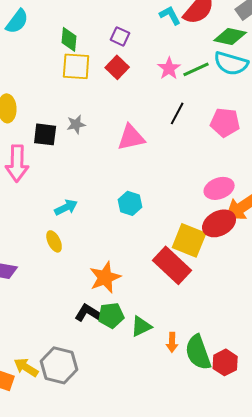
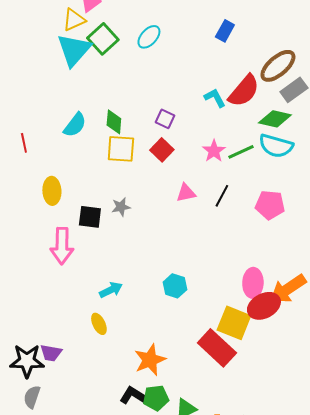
cyan semicircle: (17, 21) -> (75, 125), moved
pink triangle: (131, 137) -> (186, 193), moved, size x0.7
pink ellipse: (219, 188) -> (253, 283), moved, turned -68

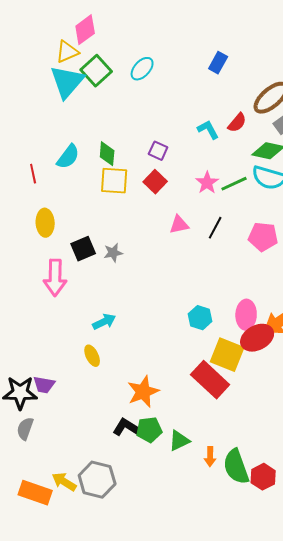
red semicircle: (244, 91) -> (237, 123), size x0.6
red line: (24, 143) -> (33, 174), moved
gray star: (121, 207) -> (113, 253), moved
black square: (90, 217) -> (83, 249), turned -30
cyan hexagon: (175, 286) -> (200, 318), moved

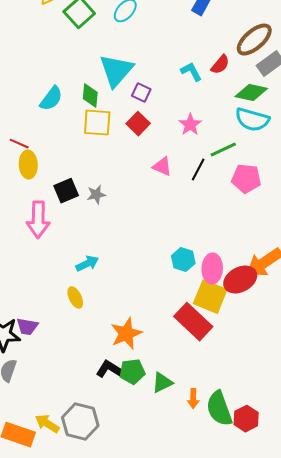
cyan triangle: (67, 82) -> (116, 71), moved
red line: (33, 174) -> (19, 144), moved, turned -54
green line: (234, 184) -> (223, 150), moved
pink triangle: (179, 225) -> (162, 167), turned 35
pink ellipse: (246, 315) -> (212, 269), moved

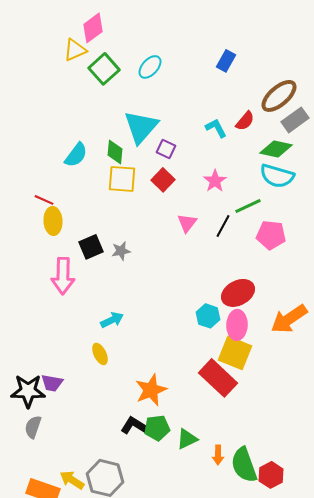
pink triangle: (162, 167) -> (187, 223), turned 45
red ellipse: (240, 280) -> (238, 293), moved

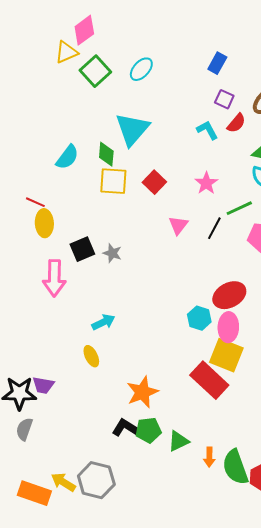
purple square: (166, 149) -> (224, 99), moved
gray star: (121, 251) -> (112, 253), turned 30

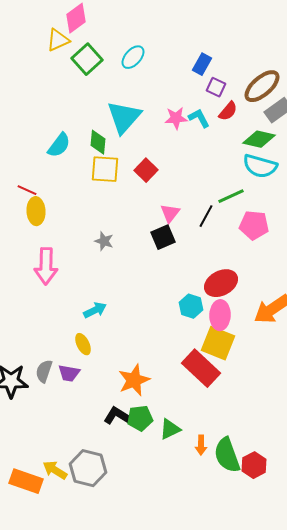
blue rectangle: (217, 63) -> (202, 64), moved
pink star: (206, 183) -> (176, 118), moved, turned 30
black square: (82, 249) -> (163, 237), moved
purple trapezoid: (43, 385) -> (69, 373), moved
gray semicircle: (24, 429) -> (44, 371), moved

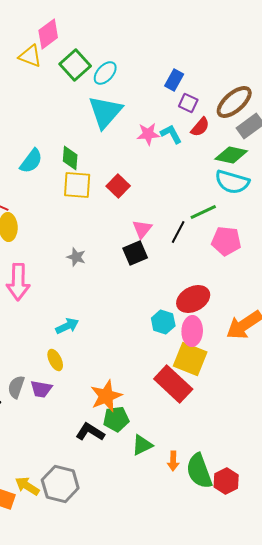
yellow triangle: (58, 40) -> (30, 56), turned 45
green square: (87, 59) -> (75, 65), moved
cyan triangle: (124, 117) -> (105, 112), moved
green pentagon: (140, 418) -> (116, 419), moved

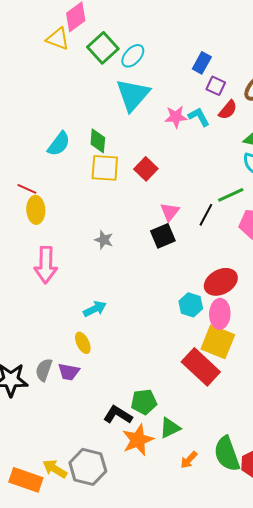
orange star: (106, 396) -> (138, 440), moved
orange arrow: (173, 461) -> (189, 460), moved, turned 42

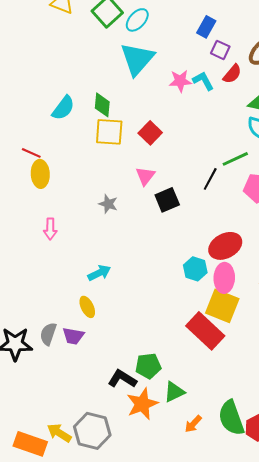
pink triangle: (170, 212) -> (145, 176), moved
pink arrow: (46, 265) -> (50, 229), size x0.6

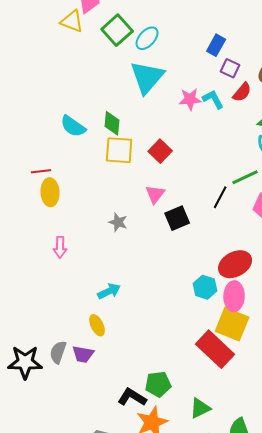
cyan semicircle: (63, 108) -> (73, 126), turned 88
red line: (31, 153) -> (41, 171), turned -30
green triangle: (174, 392) -> (200, 408), moved

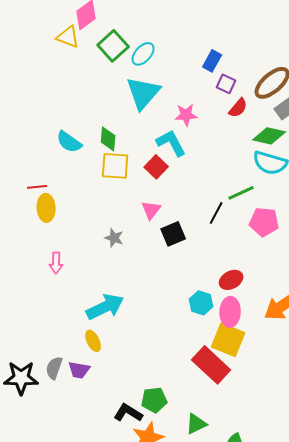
cyan L-shape: (213, 99) -> (171, 143), moved, size x1.4
red ellipse: (235, 264) -> (231, 280), size x0.7
cyan arrow: (109, 291) -> (105, 307), size x1.6

